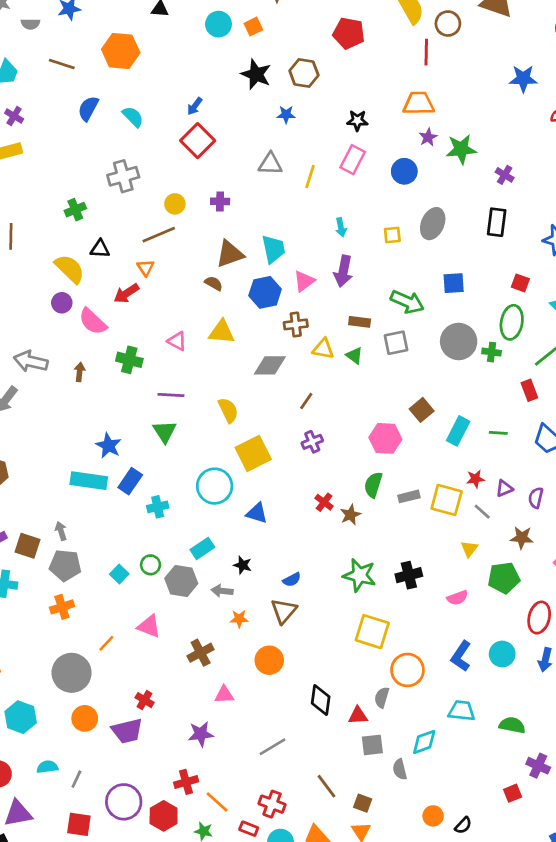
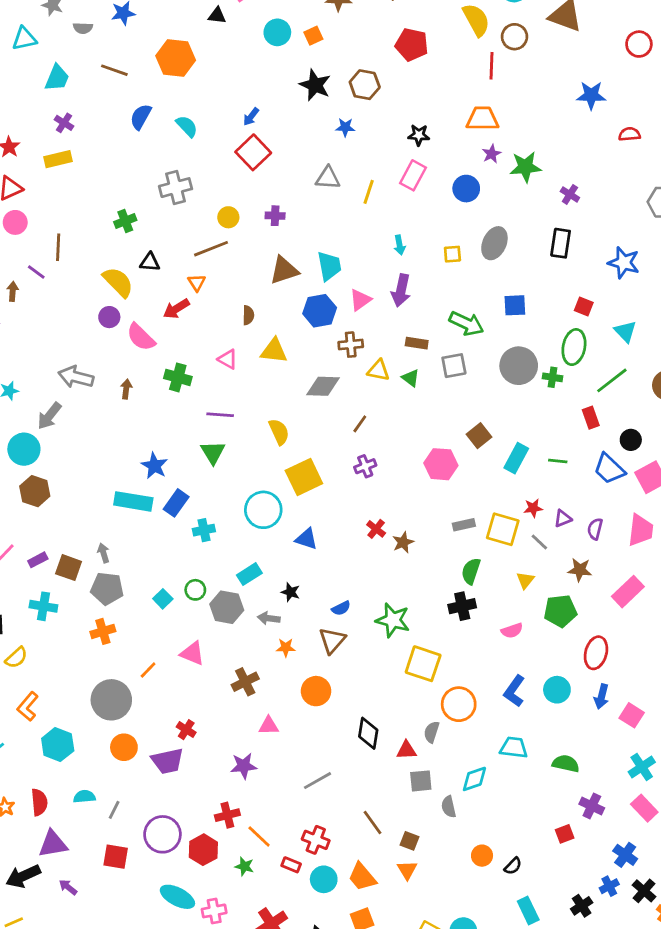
brown semicircle: (214, 283) -> (248, 315), moved, turned 60
green semicircle: (373, 485) -> (471, 571), moved
green star: (359, 575) -> (393, 620), moved

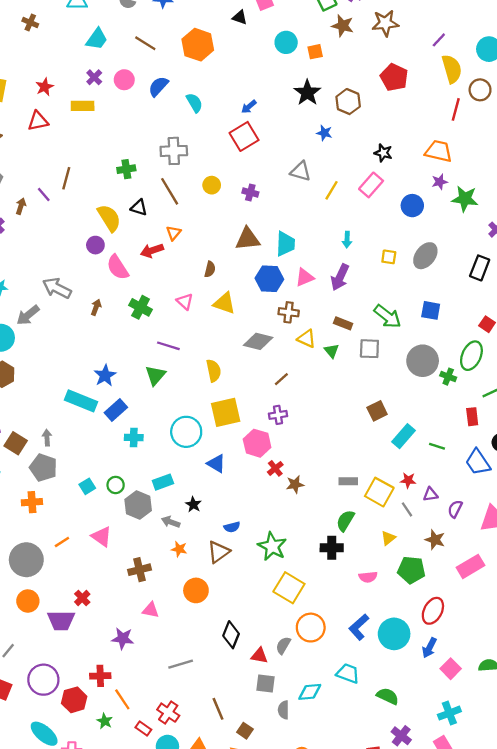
pink circle: (15, 222) -> (124, 80), moved
brown line: (211, 249) -> (170, 191), moved, turned 68
pink hexagon: (441, 464) -> (257, 443), moved
cyan circle: (557, 690) -> (394, 634), size x1.4

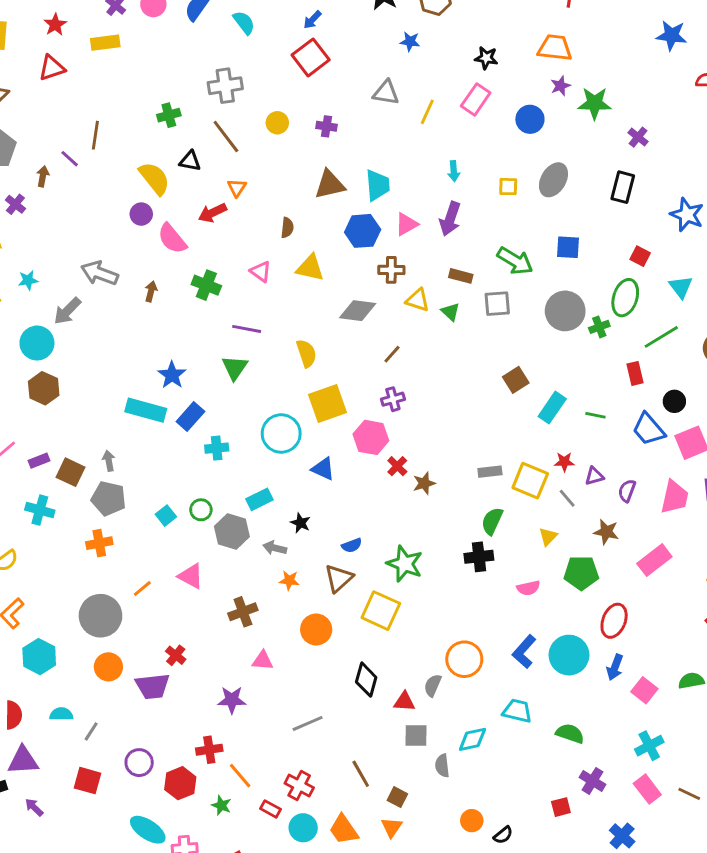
green cross: (448, 377) -> (599, 327), turned -35
yellow square: (289, 588) -> (381, 611), moved
purple circle: (43, 680) -> (139, 763), size x0.7

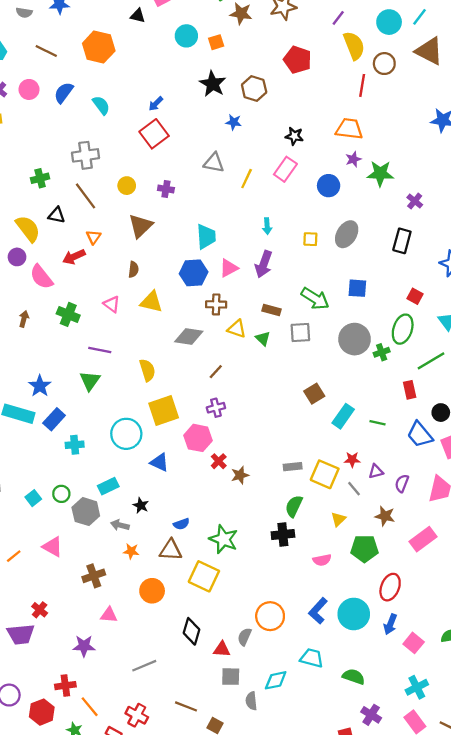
brown triangle: (330, 185) -> (141, 226), moved, turned -32
brown triangle: (339, 578) -> (171, 550), turned 45
brown line: (361, 774) -> (186, 706), turned -40

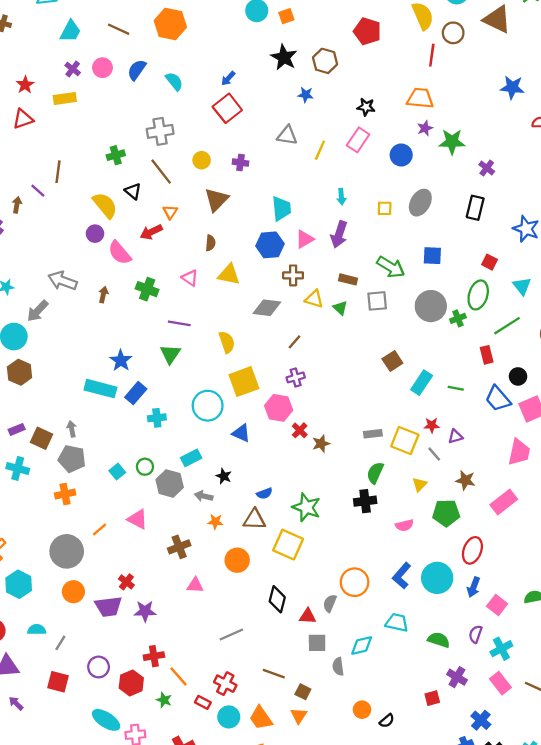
black triangle: (57, 215) -> (133, 191), turned 30
purple semicircle: (402, 483) -> (476, 634), moved
purple star: (84, 646) -> (145, 611), moved

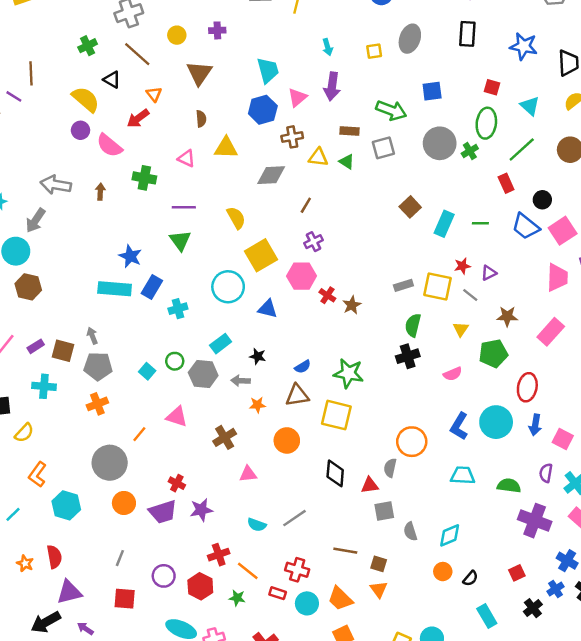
cyan semicircle: (37, 630) -> (257, 525), moved, turned -150
cyan diamond: (362, 645) -> (450, 535), moved
purple cross: (457, 677) -> (535, 521), size x1.5
red square: (432, 698) -> (517, 573), moved

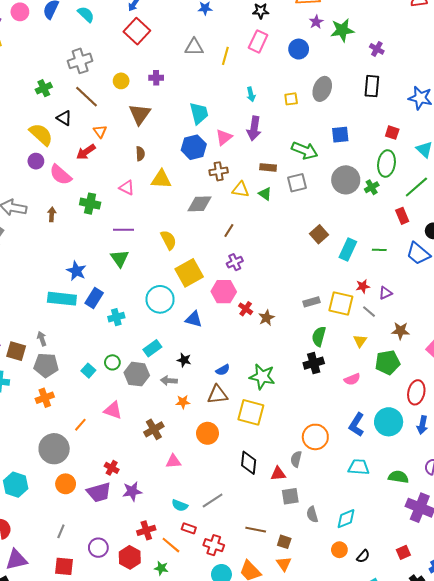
red rectangle: (278, 593) -> (189, 528), moved

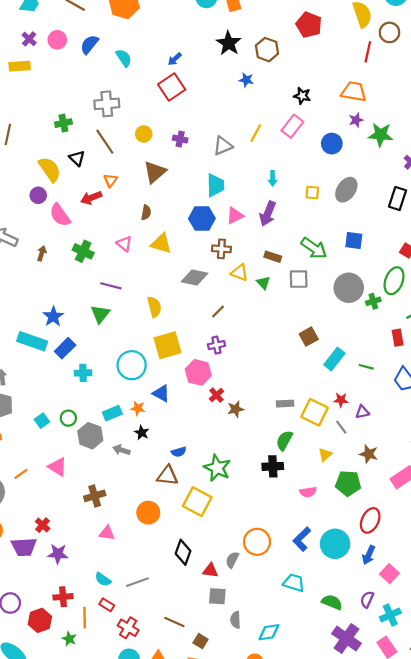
gray triangle: (194, 47) -> (223, 146), moved, turned -36
orange star: (183, 402) -> (138, 408), moved
orange line: (171, 545) -> (85, 618), turned 36

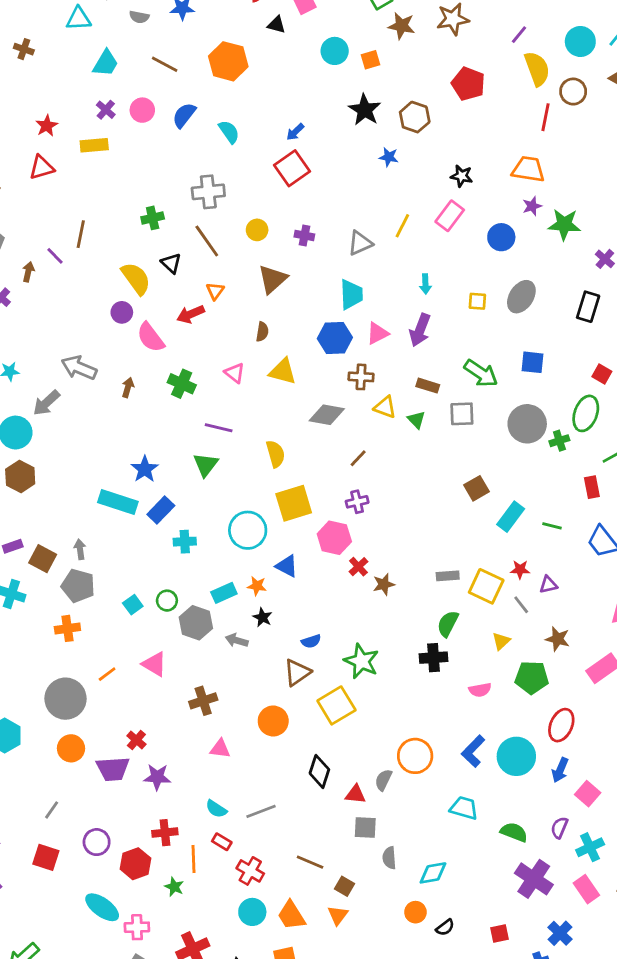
brown triangle: (167, 476) -> (297, 672), turned -40
yellow square: (197, 502) -> (336, 705), turned 32

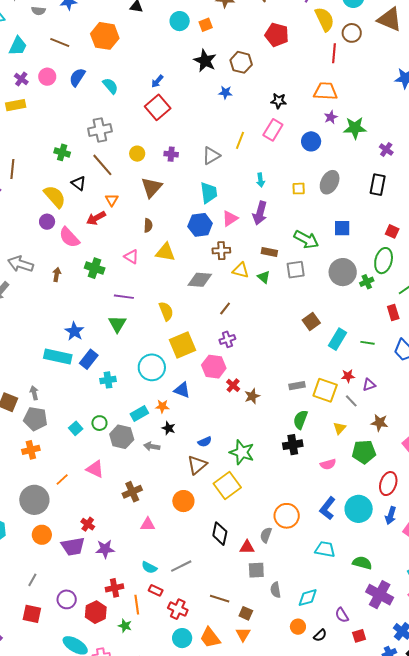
green cross: (153, 218) -> (62, 152), turned 35
purple semicircle: (559, 828) -> (342, 615), moved, turned -49

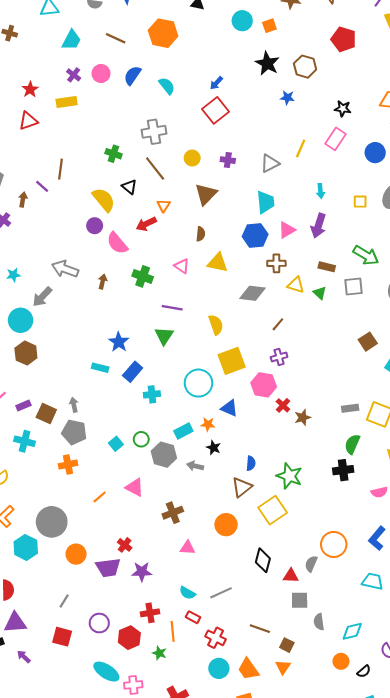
cyan rectangle: (58, 357) -> (100, 368), size x0.6
blue semicircle: (205, 442) -> (251, 463), turned -64
gray circle: (34, 500) -> (52, 522), moved

